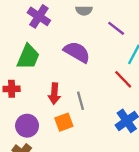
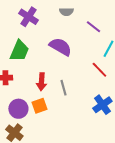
orange square: (64, 122) -> (39, 106), moved

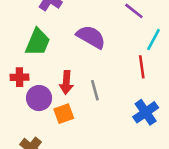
red line: (99, 70) -> (142, 67), turned 36
purple circle: (18, 109) -> (39, 98), moved

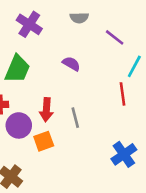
purple semicircle: (91, 37) -> (71, 64), size x0.6
blue cross: (146, 112) -> (124, 154), moved

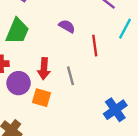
red line: (123, 94) -> (95, 46), moved
orange square: (44, 141) -> (42, 98), turned 36

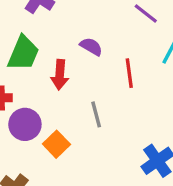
red arrow: (44, 69) -> (60, 75), moved
orange square: (42, 98) -> (56, 144), turned 30

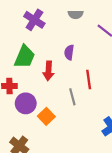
purple semicircle: (91, 47) -> (69, 52), turned -112
red line: (129, 73) -> (89, 79), moved

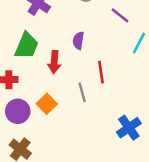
purple circle: (26, 103) -> (18, 111), moved
orange square: (46, 116) -> (47, 104), moved

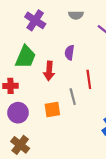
orange square: (47, 104) -> (52, 109), moved, turned 35

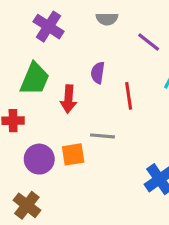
red line: (89, 79) -> (129, 96), moved
gray line: (73, 97) -> (102, 136), turned -70
purple circle: (18, 113) -> (39, 159), moved

